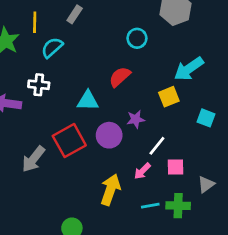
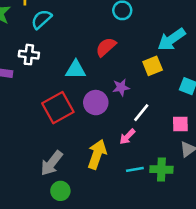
gray arrow: (33, 159) -> (52, 163), moved
pink square: (175, 167) -> (180, 124), moved

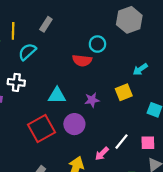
cyan arrow: (171, 39) -> (140, 69), size x0.6
red semicircle: (106, 47) -> (82, 60), moved, turned -132
purple star: (121, 87) -> (92, 100), moved
white line: (141, 113) -> (122, 142), moved

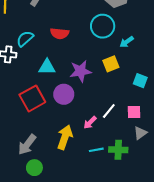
cyan circle: (97, 44) -> (103, 26), moved, size x1.5
cyan semicircle: (27, 52) -> (25, 39), moved
red semicircle: (82, 60) -> (60, 33), moved
purple star: (92, 100) -> (81, 71), size x1.5

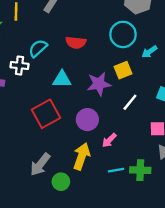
yellow square: (111, 64) -> (123, 70), moved
purple circle: (64, 94) -> (87, 120), moved
white line: (109, 111) -> (130, 102), moved
green circle: (34, 168) -> (61, 182), moved

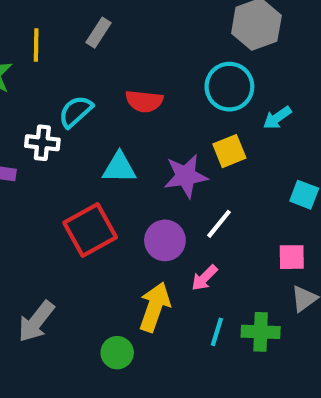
white line: (130, 102) -> (219, 224), moved
gray arrow: (40, 164) -> (36, 321), moved
cyan line: (116, 170) -> (217, 332), turned -63

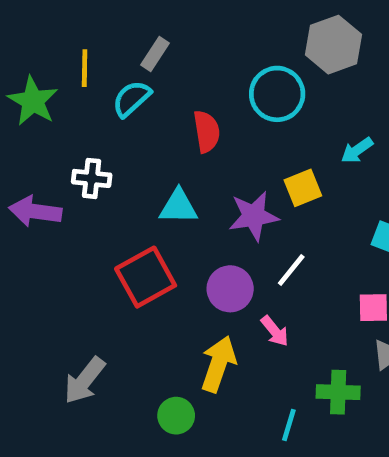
cyan circle: (229, 87) -> (277, 94), moved
red semicircle: (144, 101) -> (207, 131), turned -105
cyan semicircle: (76, 112) -> (132, 99), moved
pink arrow: (204, 278) -> (275, 331), turned -84
cyan line: (217, 332) -> (289, 425), moved

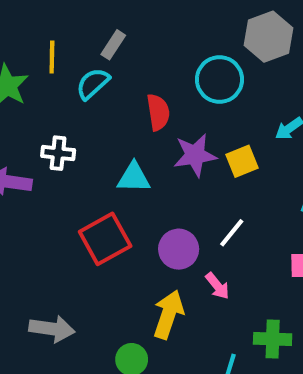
purple star: (254, 216) -> (195, 155), moved
gray arrow: (85, 380) -> (52, 329), turned -120

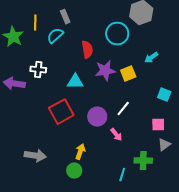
gray rectangle: (113, 45) -> (65, 17), turned -56
yellow arrow: (168, 314) -> (80, 152), moved, size x0.7

